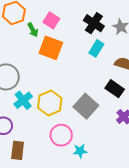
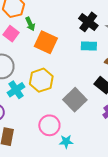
pink square: (51, 20) -> (11, 34), moved
cyan rectangle: (96, 48) -> (89, 46), turned 56
yellow hexagon: (50, 103) -> (41, 80), moved

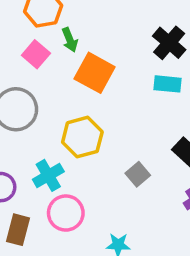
cyan cross: (16, 90) -> (48, 175), moved
gray square: (75, 100) -> (138, 174), size x0.6
pink circle: (49, 125) -> (66, 213), moved

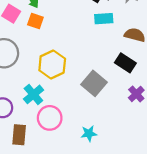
orange square: (95, 73) -> (35, 21), moved, size x0.6
gray square: (138, 174) -> (94, 83), size x1.5

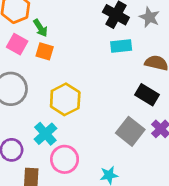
gray square: (94, 83) -> (130, 131), moved

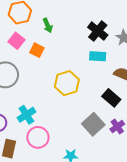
green arrow: (40, 28) -> (48, 25), moved
yellow hexagon: (65, 99) -> (67, 83), moved

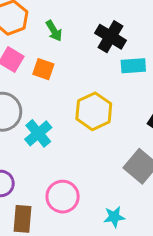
black cross: (98, 31) -> (111, 37), moved
cyan cross: (26, 115) -> (38, 133), moved

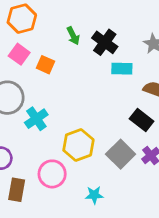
green arrow: (54, 31) -> (73, 36), moved
yellow hexagon: (94, 111) -> (78, 145), moved

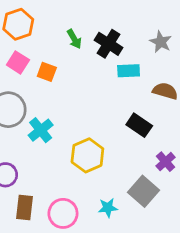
black rectangle: (142, 120) -> (139, 125), moved
gray square: (121, 154) -> (143, 191), moved
pink circle: (52, 174) -> (63, 213), moved

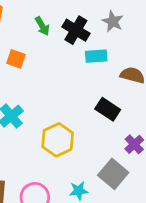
gray star: (161, 42) -> (113, 21), moved

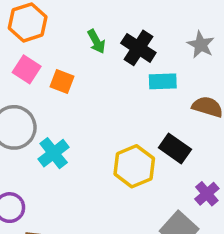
gray star: (113, 21) -> (201, 45), moved
yellow hexagon: (58, 140) -> (134, 166), moved

